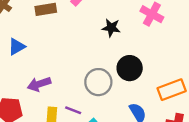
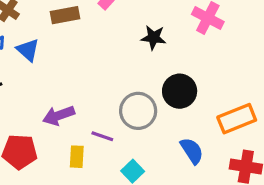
blue triangle: (17, 47) -> (28, 50), moved, turned -48
purple line: (73, 110) -> (102, 136), moved

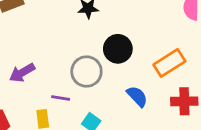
purple arrow: (59, 116) -> (22, 73), moved

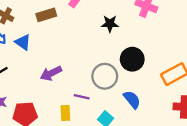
blue semicircle: (137, 96) -> (132, 100), moved

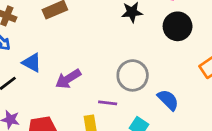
blue triangle: (23, 42) -> (32, 63), moved
black circle: (132, 59) -> (178, 26), moved

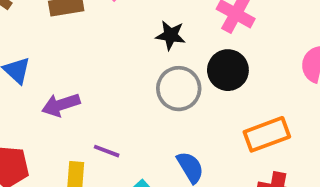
gray circle: (133, 75) -> (179, 89), moved

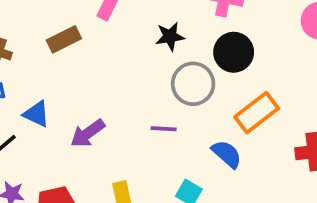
orange rectangle: (267, 134) -> (257, 113), moved
purple line: (107, 151) -> (164, 129), moved

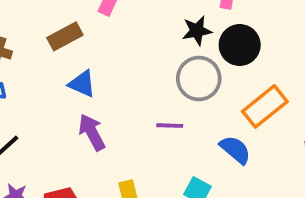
black star: (170, 36) -> (197, 31), moved
blue triangle: (37, 114) -> (82, 84), moved
purple arrow: (88, 133) -> (92, 132), turned 99

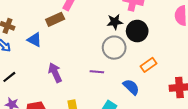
brown rectangle: (65, 36) -> (55, 19), moved
blue triangle: (82, 84) -> (34, 40), moved
orange rectangle: (265, 106) -> (149, 65), size x0.7

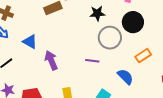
black star: (115, 22) -> (97, 13), moved
blue triangle: (34, 40) -> (30, 42), moved

